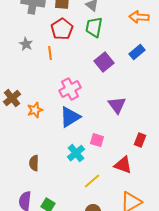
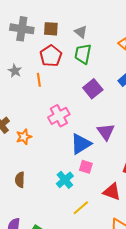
blue triangle: (70, 117) -> (81, 144), moved
brown semicircle: (34, 163) -> (20, 180), moved

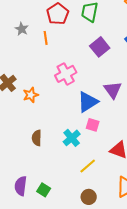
brown semicircle: (20, 180) -> (37, 138), moved

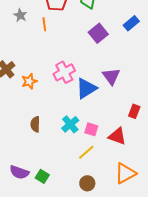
pink cross: (66, 74) -> (64, 72), moved
pink square: (93, 125) -> (91, 129), moved
purple semicircle: (21, 186) -> (19, 172), turned -78

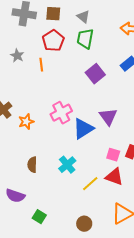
pink square: (91, 129) -> (113, 155), moved
yellow line: (86, 152) -> (90, 184), moved
purple semicircle: (19, 172) -> (15, 196), moved

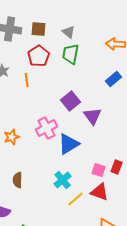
purple square: (95, 74) -> (71, 101), moved
purple triangle: (108, 117) -> (93, 116), moved
cyan cross: (67, 165) -> (63, 180), moved

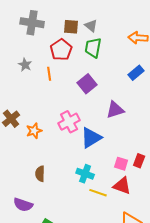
brown square: (39, 29) -> (71, 27), moved
purple square: (71, 101) -> (87, 84), moved
purple triangle: (93, 116) -> (115, 110), turned 48
cyan cross: (63, 180) -> (85, 174), turned -30
yellow line: (76, 199) -> (98, 193), turned 60

